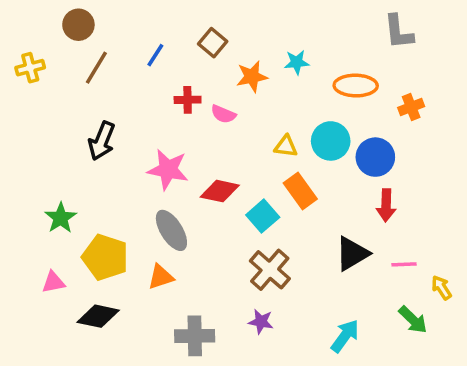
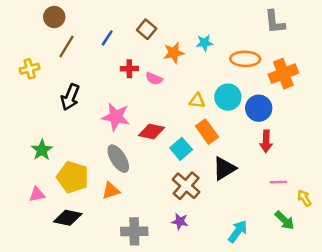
yellow cross: (30, 68) -> (30, 69), moved
orange cross: (411, 107) -> (283, 74), size x1.6
black triangle: (352, 254) -> (224, 169), moved

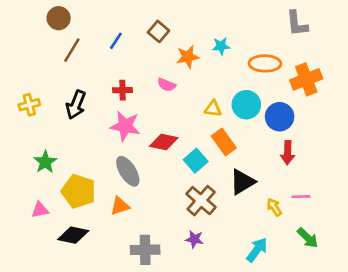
yellow cross: (30, 69) -> (29, 105), moved
red cross: (129, 69) -> (122, 90), moved
yellow arrow: (304, 198) -> (274, 207), moved

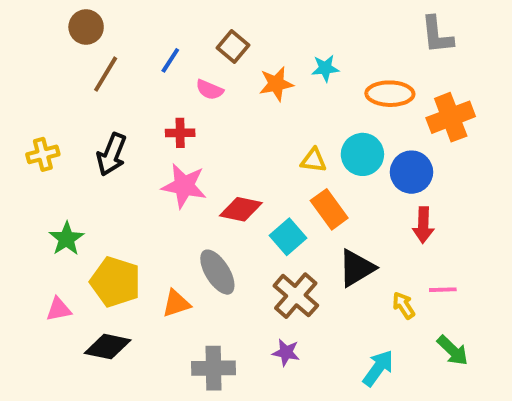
pink semicircle: (166, 85) -> (210, 90), moved
gray ellipse: (128, 171) -> (217, 272), moved

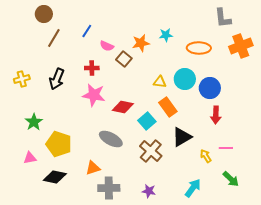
brown square: (233, 47) -> (124, 59), moved
orange cross: (451, 117) -> (241, 46), moved
gray ellipse: (217, 272) -> (111, 139), turned -30
orange triangle: (176, 303) -> (93, 168), moved
purple star: (286, 352) -> (149, 191), moved

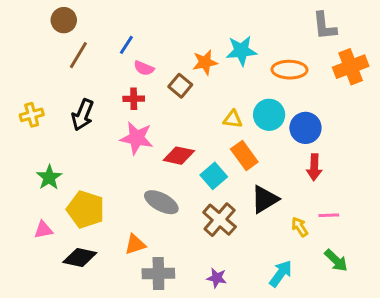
cyan star: (166, 35) -> (241, 51), size x1.5
pink semicircle: (107, 46) -> (144, 68), moved

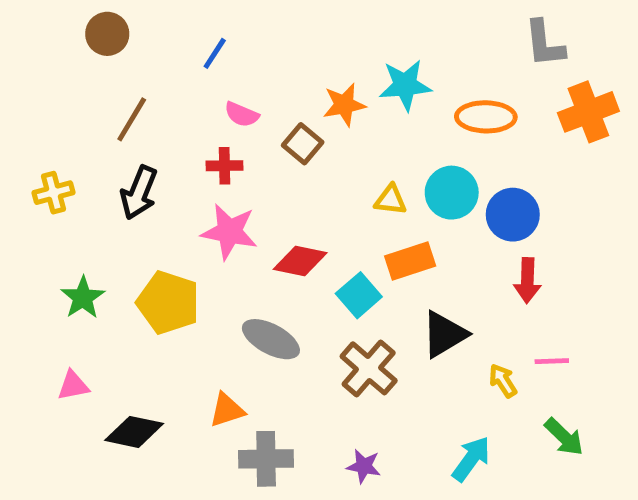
blue line: (126, 45) -> (215, 53), moved
brown line: (78, 55) -> (132, 119), moved
orange rectangle: (244, 156) -> (410, 261), turned -72
yellow pentagon: (86, 209) -> (168, 303), moved

